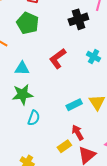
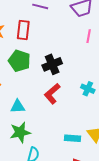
black cross: (78, 19) -> (52, 64), moved
cyan rectangle: (74, 105) -> (72, 138), turned 35

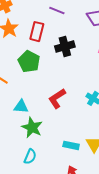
black cross: (52, 64) -> (65, 46), moved
green star: (20, 132) -> (32, 128), moved, turned 30

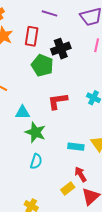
green pentagon: (29, 62) -> (42, 65), moved
red L-shape: (57, 98) -> (58, 101), turned 30

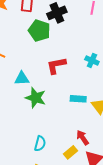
cyan rectangle: (76, 147) -> (78, 99), moved
cyan semicircle: (36, 161) -> (40, 144), moved

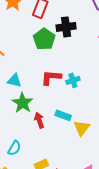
cyan cross: (92, 61) -> (73, 80), moved, turned 32
red arrow: (83, 138) -> (39, 120), moved

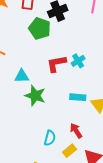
red arrow: (39, 120) -> (76, 131), moved
cyan semicircle: (14, 148) -> (50, 138), moved

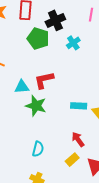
cyan cross: (78, 61) -> (73, 43), moved
red L-shape: (56, 64) -> (44, 80), moved
cyan semicircle: (50, 138) -> (38, 149), moved

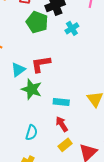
cyan triangle: (22, 87) -> (18, 70), turned -35
cyan rectangle: (79, 106) -> (61, 102), moved
red arrow: (78, 139) -> (62, 124), moved

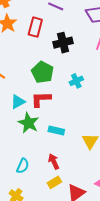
green pentagon: (37, 22) -> (42, 72), moved
cyan cross: (72, 28) -> (76, 81), moved
cyan rectangle: (61, 102) -> (56, 130), moved

